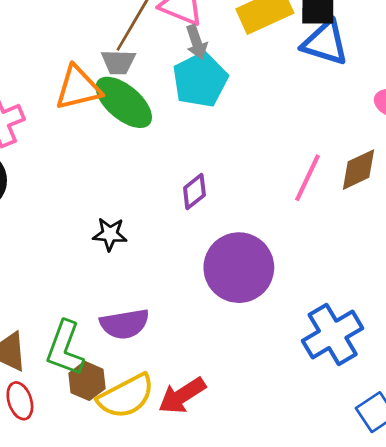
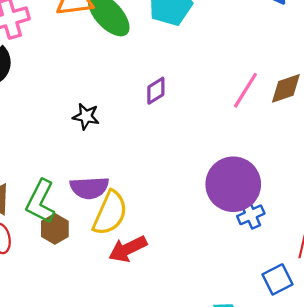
purple circle: (239, 268) -> (233, 184), moved
blue cross: (333, 334) -> (251, 215), size x0.6
yellow semicircle: (126, 396) -> (110, 213), moved, turned -45

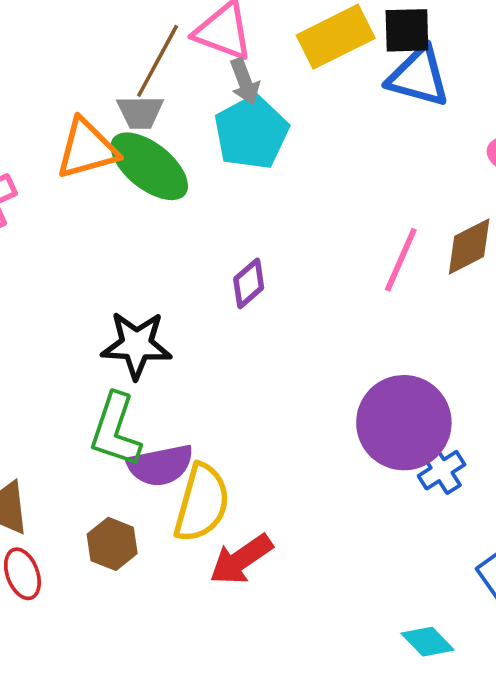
black star: (86, 116) -> (136, 345), size x1.5
green L-shape: (41, 201) -> (115, 430), moved

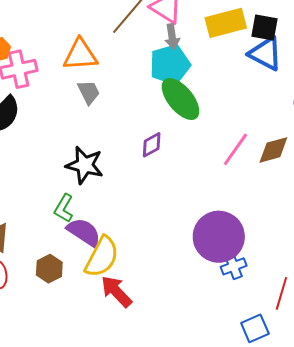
gray trapezoid: (140, 112) -> (89, 92), moved, turned -128
green ellipse: (149, 166) -> (181, 99), moved
green L-shape: (115, 430) -> (64, 208), size x0.7
purple semicircle: (160, 465) -> (84, 232), turned -147
red arrow: (241, 559) -> (116, 291), turned 69

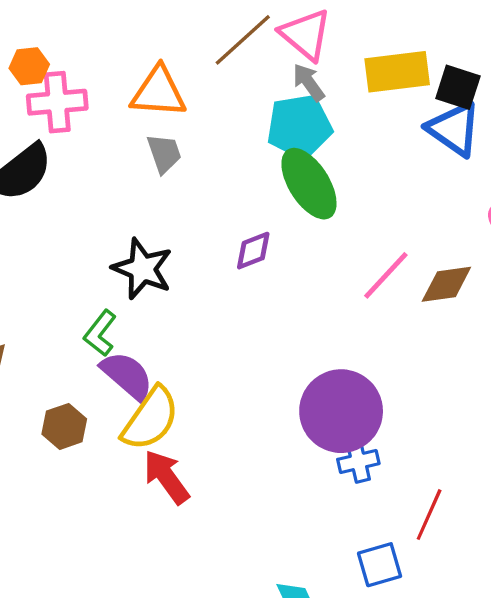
gray arrow: (172, 37) -> (309, 82), turned 145

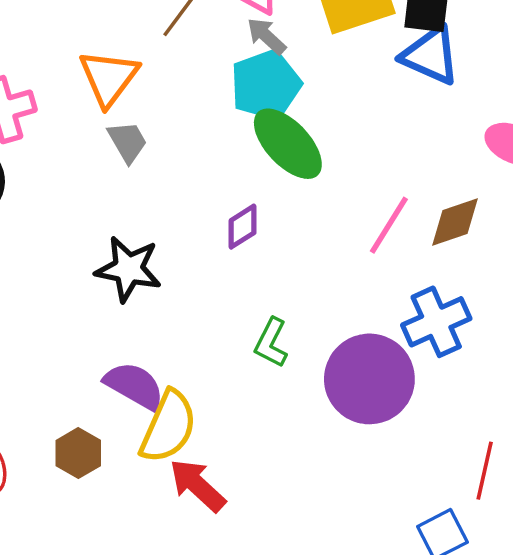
orange triangle: (159, 92) -> (109, 78), turned -46
green L-shape: (100, 333) -> (271, 343), moved
blue cross: (358, 461) -> (436, 322), moved, size x1.5

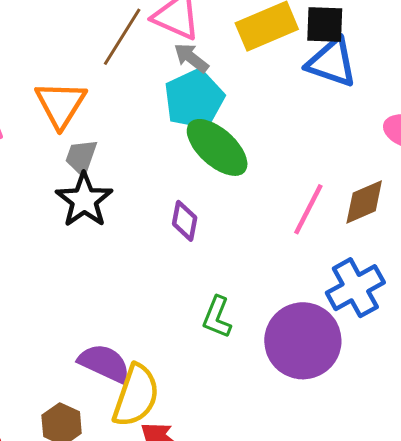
gray trapezoid: (128, 142) -> (81, 157), turned -126
purple diamond: (243, 227) -> (185, 221), turned -42
black star: (128, 269) -> (84, 200), moved, turned 30

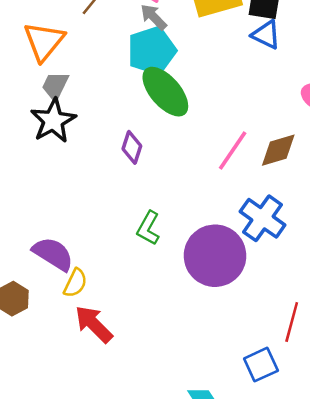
blue triangle: (332, 62) -> (266, 35), size x0.7
blue cross: (355, 288) -> (263, 218), turned -33
yellow semicircle: (136, 396) -> (75, 283), size x0.6

